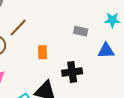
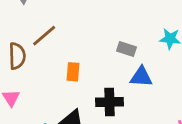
blue triangle: (106, 51) -> (141, 77), moved

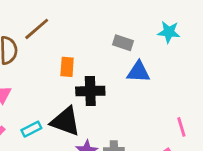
black cross: (109, 102) -> (90, 91), moved

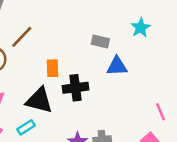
cyan star: (169, 32) -> (141, 28), turned -30
black triangle: (65, 121) -> (39, 100), moved

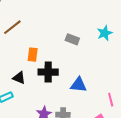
blue triangle: (117, 66) -> (79, 85), moved
black triangle: (39, 100) -> (19, 78), size x0.6

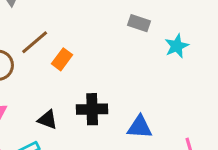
gray rectangle: (72, 39) -> (139, 23), moved
orange rectangle: (33, 55) -> (62, 59), moved, turned 32

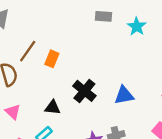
black cross: (92, 109) -> (84, 91), turned -35

